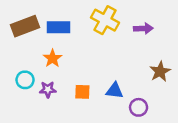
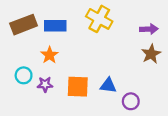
purple arrow: (143, 28) -> (149, 29), moved
brown star: (160, 72) -> (151, 54), moved
orange square: (82, 92) -> (78, 87), size x1.5

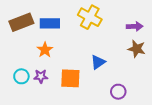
brown star: (151, 54) -> (137, 49), turned -30
cyan circle: (24, 75) -> (21, 76), moved
blue triangle: (108, 86) -> (98, 62), moved, turned -42

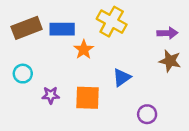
orange star: (45, 50) -> (84, 49), moved
cyan circle: (21, 76) -> (23, 74), moved

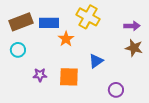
cyan circle: (23, 74) -> (18, 50), moved

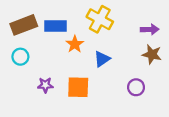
blue triangle: (96, 61) -> (102, 59), moved
purple circle: (116, 90) -> (136, 87), moved

